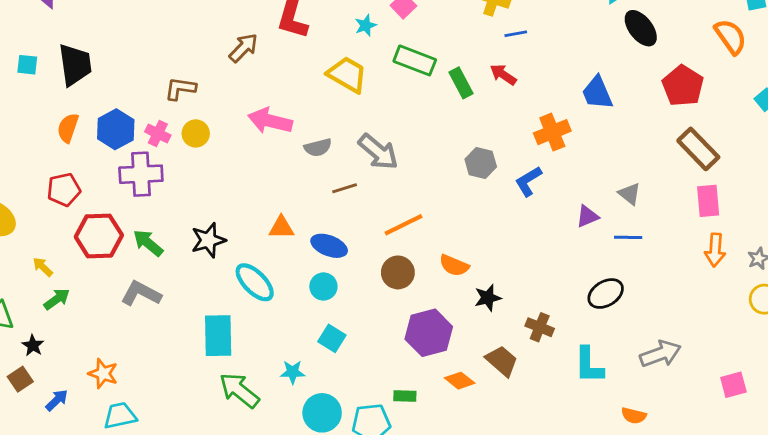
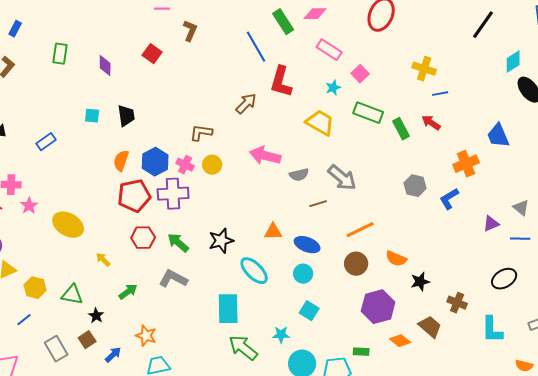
black trapezoid: (75, 65) -> (126, 116), size x0.7
red pentagon: (64, 190) -> (134, 196), moved, size x1.4
red hexagon: (99, 236) -> (143, 238), size x0.7
green arrow: (57, 299) -> (128, 292), moved

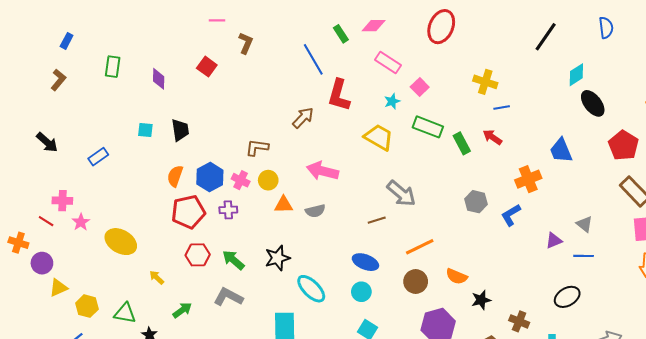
green rectangle: (283, 22) -> (341, 34), size x0.7
gray semicircle: (299, 175) -> (315, 211), moved
purple cross: (173, 194) -> (228, 210), size x0.6
orange triangle: (273, 232) -> (284, 205), moved

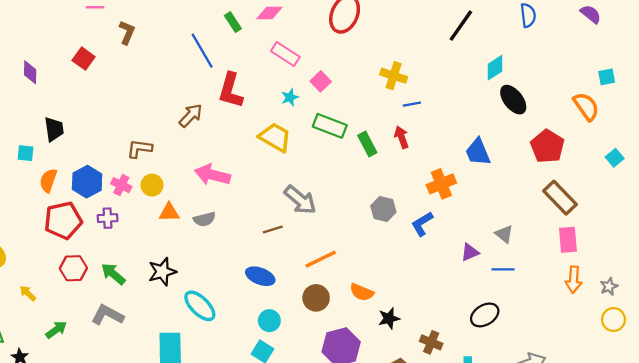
cyan square: (145, 130) -> (25, 153), moved
red arrow: (492, 137) -> (402, 137), turned 36
cyan circle: (361, 292) -> (269, 321), moved

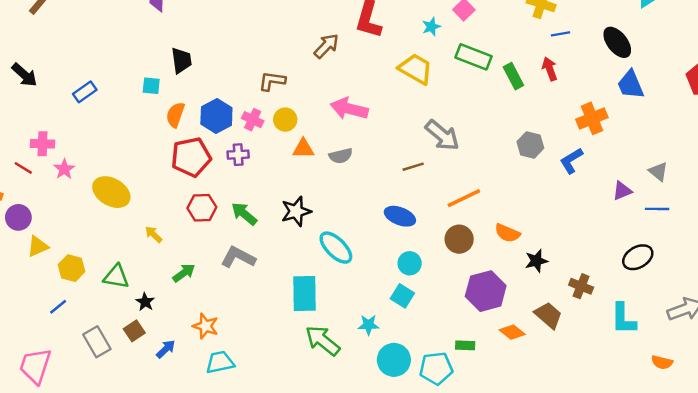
black ellipse: (513, 100) -> (617, 42), moved

